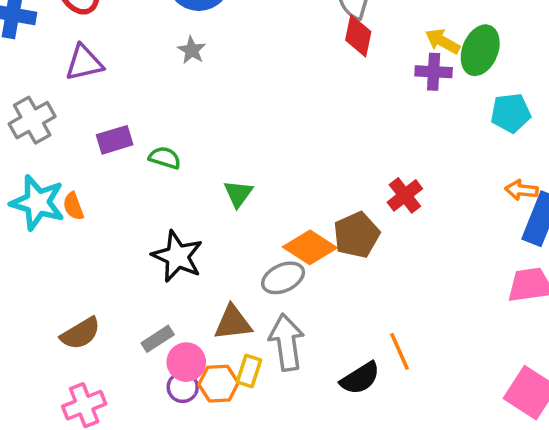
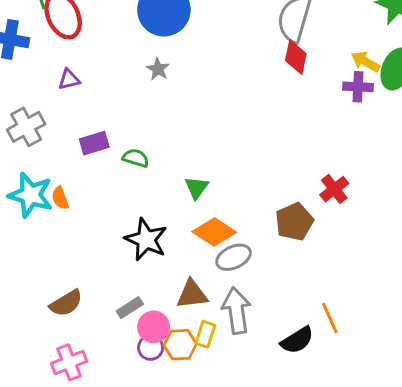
purple triangle: (84, 63) -> (69, 79), size x0.7
orange diamond: (310, 247) -> (214, 232), moved

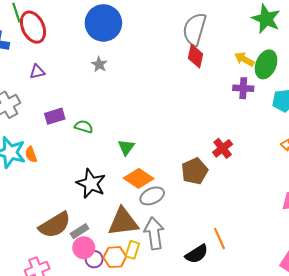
purple cross: (358, 87) -> (243, 88), moved
brown triangle: (192, 294) -> (123, 222), size x1.4
brown semicircle: (66, 303) -> (55, 225), moved, size x1.4
pink circle: (154, 327) -> (84, 248), moved

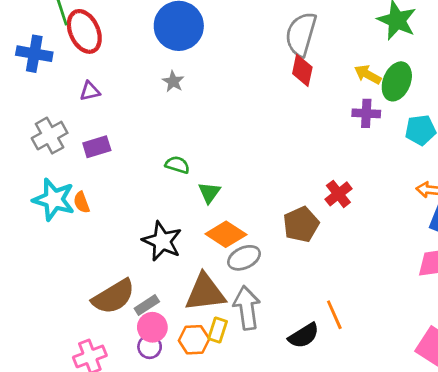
purple rectangle: (55, 116) -> (97, 147), moved
green semicircle: (84, 127) -> (177, 165), moved
purple circle: (94, 259) -> (150, 347), moved

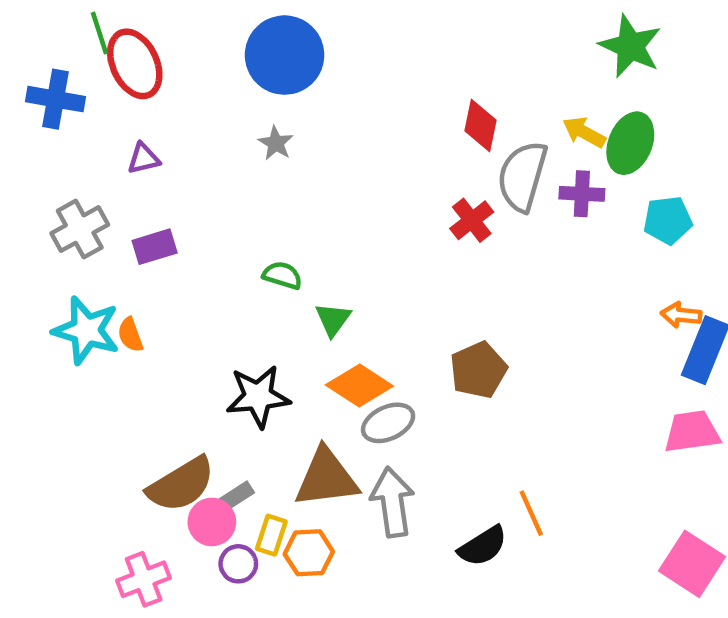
gray semicircle: (301, 34) -> (522, 176), moved
red cross: (338, 194) -> (472, 220), moved
black star: (162, 241) -> (258, 396), turned -30
pink circle: (152, 327) -> (212, 522), moved
yellow rectangle: (218, 330) -> (271, 535), moved

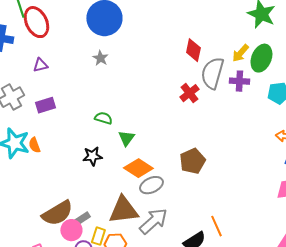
yellow arrow: (584, 132) -> (240, 53), turned -78
black star: (258, 396) -> (92, 156), moved, size x0.7
gray arrow: (392, 502) -> (153, 221), turned 56

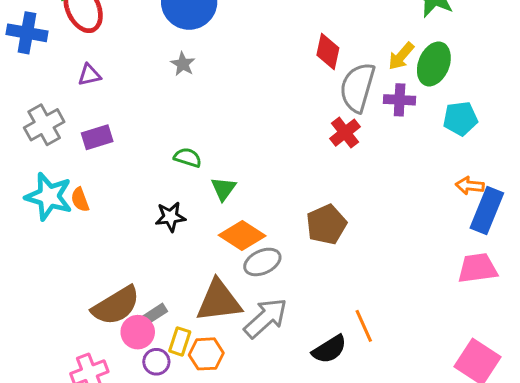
red cross: (189, 93) -> (345, 133), moved

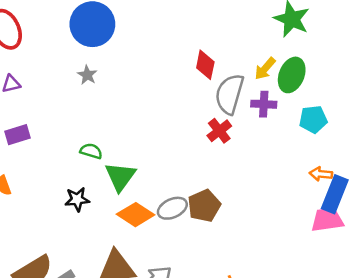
green triangle: (223, 189) -> (120, 176), size x1.5
gray ellipse: (262, 262) -> (172, 208), moved
pink trapezoid: (478, 268) -> (327, 220), moved

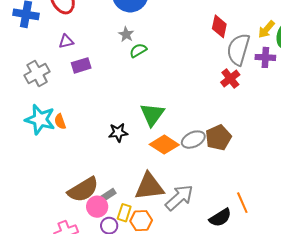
purple rectangle: (17, 135) -> (81, 65), moved
green semicircle: (91, 151) -> (138, 50), moved, turned -48

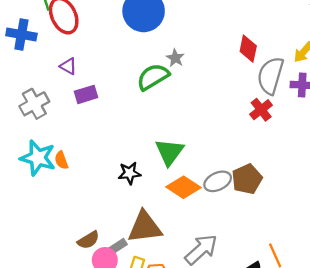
gray star: (126, 34) -> (175, 58), moved
purple triangle: (66, 41) -> (68, 66), turned 42
green semicircle: (138, 50) -> (153, 77), size x1.6
brown triangle: (149, 187) -> (145, 227), moved
brown semicircle: (83, 190) -> (88, 240), size x0.6

